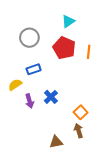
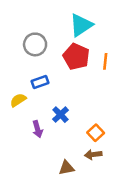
cyan triangle: (68, 21) -> (81, 25), size x1.5
purple arrow: (29, 101) -> (37, 129), moved
brown arrow: (79, 131) -> (93, 155), turned -80

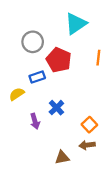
red pentagon: (76, 57) -> (59, 60), moved

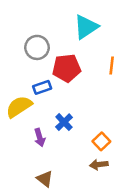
red pentagon: (59, 60) -> (67, 68), turned -30
yellow semicircle: (17, 94) -> (19, 107), size x1.5
brown triangle: (62, 158) -> (45, 179), moved, turned 49

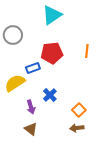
cyan triangle: (86, 27) -> (52, 15), moved
gray circle: (37, 47) -> (13, 35), moved
brown triangle: (45, 179) -> (31, 129), moved

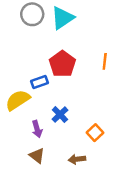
gray circle: (13, 35) -> (32, 14), moved
red pentagon: (52, 53) -> (62, 64), turned -30
brown arrow: (77, 128) -> (77, 159), moved

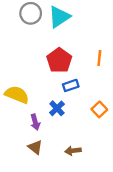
blue rectangle: (39, 82) -> (71, 85), moved
yellow semicircle: (18, 100) -> (17, 95), turned 55
orange square: (95, 133) -> (99, 109), moved

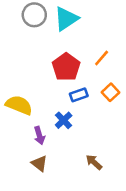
orange line: (99, 58) -> (102, 58), moved, turned 35
orange square: (99, 109) -> (111, 92), moved
brown arrow: (73, 151) -> (94, 162), moved, turned 49

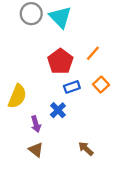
cyan triangle: (66, 19) -> (60, 17), turned -40
yellow semicircle: (19, 105) -> (17, 96), turned 90

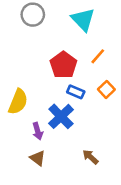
cyan triangle: (60, 17) -> (83, 20), moved
blue rectangle: (72, 87) -> (76, 92), turned 42
blue cross: (58, 110) -> (61, 116), size x1.5

